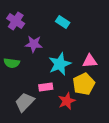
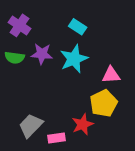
green semicircle: (12, 63) -> (15, 58), moved
cyan star: (60, 64) -> (74, 59), moved
pink rectangle: (46, 87) -> (57, 138), moved

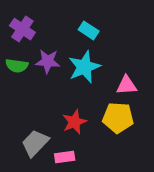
yellow pentagon: (104, 103) -> (118, 118), turned 30
red star: (83, 124) -> (74, 122), moved

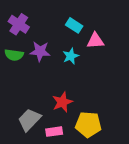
cyan star: (84, 67) -> (71, 56), size x0.6
pink triangle: (127, 85) -> (95, 41), moved
yellow pentagon: (118, 118) -> (88, 124), moved

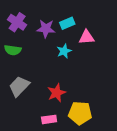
cyan rectangle: (74, 25) -> (67, 23), turned -56
purple star: (40, 51) -> (46, 29), moved
gray trapezoid: (29, 120) -> (19, 86), moved

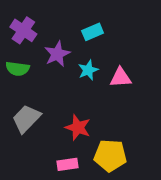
purple star: (46, 29) -> (57, 54), moved, turned -30
pink triangle: (86, 37) -> (121, 77), moved
red star: (57, 93) -> (78, 128), turned -30

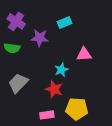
purple star: (57, 54) -> (40, 38), turned 30
cyan star: (88, 70) -> (61, 70), moved

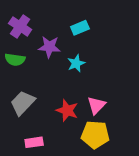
pink triangle: (84, 54) -> (96, 105), moved, turned -42
cyan star: (61, 70) -> (76, 63), moved
pink rectangle: (47, 115) -> (34, 142), moved

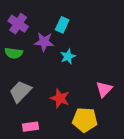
cyan rectangle: (80, 28) -> (62, 25), moved, turned -42
pink triangle: (96, 105) -> (104, 89), moved

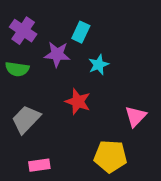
cyan star: (68, 56) -> (99, 65), moved
red star: (60, 98) -> (78, 102), moved

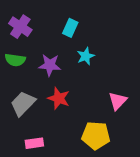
purple star: (57, 54) -> (50, 65), moved
red star: (78, 102) -> (59, 98), moved

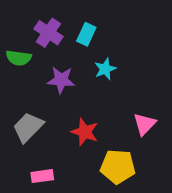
purple cross: (20, 27) -> (48, 33), moved
green semicircle: (15, 60) -> (19, 58), moved
red star: (59, 98) -> (85, 132), moved

